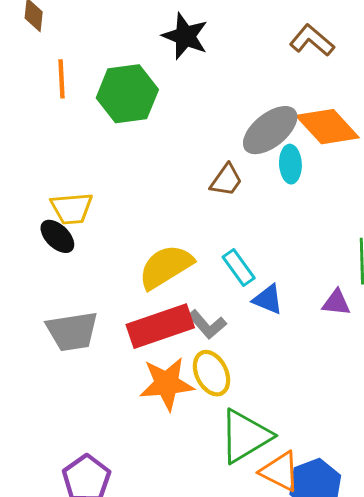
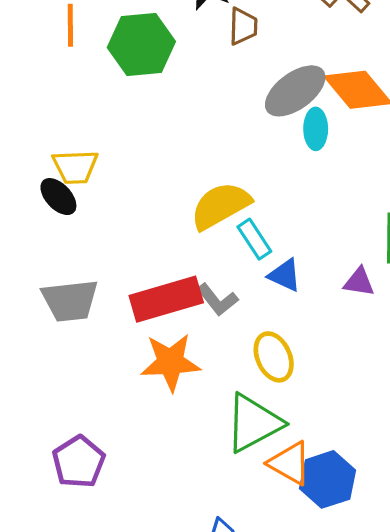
brown trapezoid: (226, 180) -> (243, 26), moved, turned -36
yellow semicircle: (166, 267) -> (220, 206), moved
yellow ellipse: (212, 373) -> (274, 357), moved

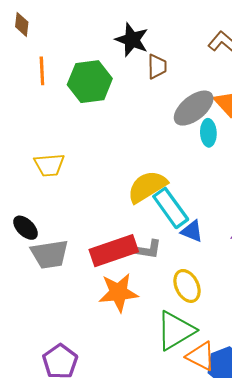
black ellipse: (58, 197) -> (26, 228), moved
cyan rectangle: (254, 239) -> (171, 208), size x1.5
gray L-shape: (217, 300) -> (148, 249), turned -40

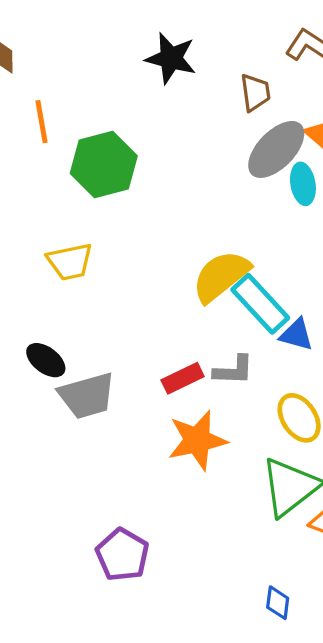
brown trapezoid: (157, 66) -> (255, 92), moved
green hexagon: (90, 82) -> (104, 165), moved
red rectangle: (114, 251) -> (183, 378), size x0.6

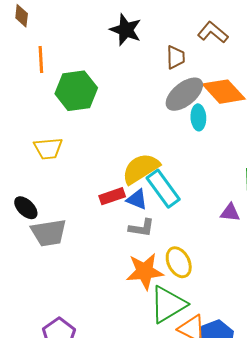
blue triangle: (296, 335) -> (137, 199), moved
red rectangle: (183, 378) -> (112, 196), moved
orange star: (197, 440) -> (145, 271), moved

